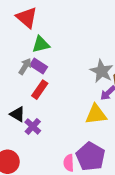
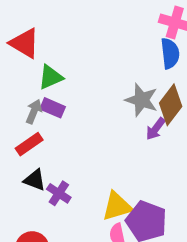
red rectangle: (40, 90) -> (29, 144), moved, turned 30
yellow triangle: (96, 114) -> (117, 206), moved

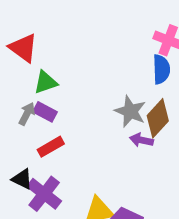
purple arrow: (156, 129) -> (141, 140), turned 60
red rectangle: (29, 144) -> (51, 147), moved
purple cross: (59, 193) -> (44, 194), size x1.5

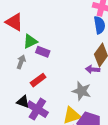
gray star: (130, 111) -> (82, 91), moved
purple rectangle: (45, 112) -> (43, 52), moved

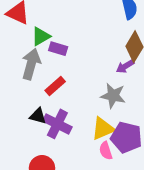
gray arrow: (21, 62) -> (31, 64), size x1.6
purple arrow: (93, 69) -> (125, 66), turned -32

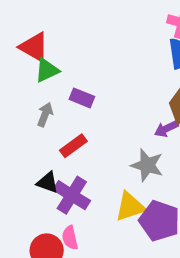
green triangle: (41, 36) -> (47, 70), moved
gray arrow: (31, 64) -> (45, 115), size x0.6
pink semicircle: (106, 151) -> (70, 238), moved

